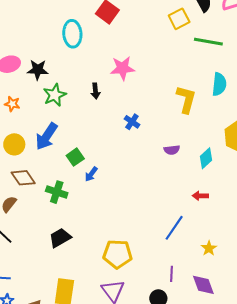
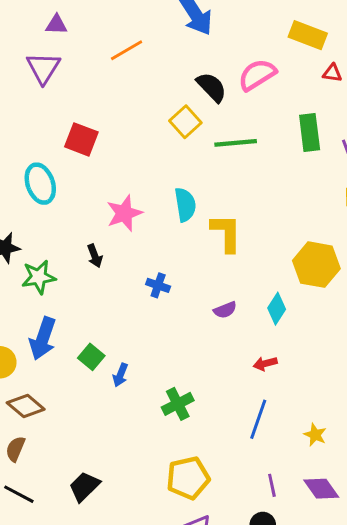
cyan semicircle: (219, 84) -> (185, 205), moved
green star: (55, 95) -> (39, 277), turned 30
green cross: (57, 192) -> (178, 404), moved, turned -30
red arrow: (200, 196) -> (265, 363), moved
black trapezoid: (60, 238) -> (84, 487), moved

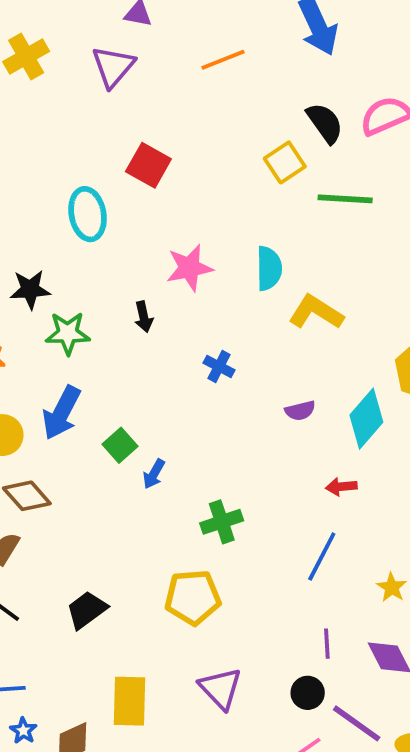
yellow L-shape: (226, 233) -> (316, 312), turned -66
cyan diamond: (277, 309) -> (366, 419), size x1.4
yellow pentagon: (188, 478) -> (193, 597), moved

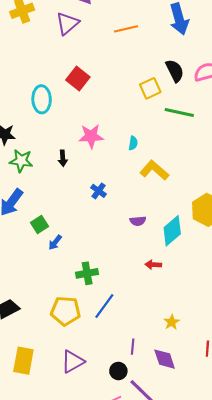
cyan semicircle: (269, 268) -> (133, 143), size x0.6
blue line: (322, 557) -> (104, 306), moved
purple triangle: (221, 688) -> (73, 361), turned 35

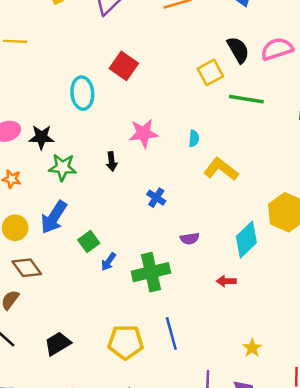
purple semicircle: (138, 221) -> (190, 239), moved
green cross: (87, 273) -> (151, 272), moved, size x1.4
blue line: (104, 306) -> (171, 334), turned -48

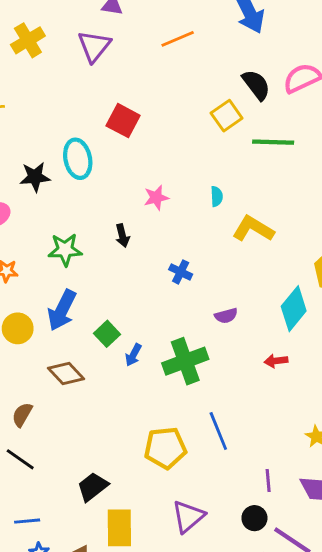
pink star: (144, 133) -> (156, 198), size x0.7
black star: (41, 137) -> (35, 177), moved
brown diamond: (27, 268) -> (66, 373), moved
black trapezoid: (58, 344) -> (93, 487), moved

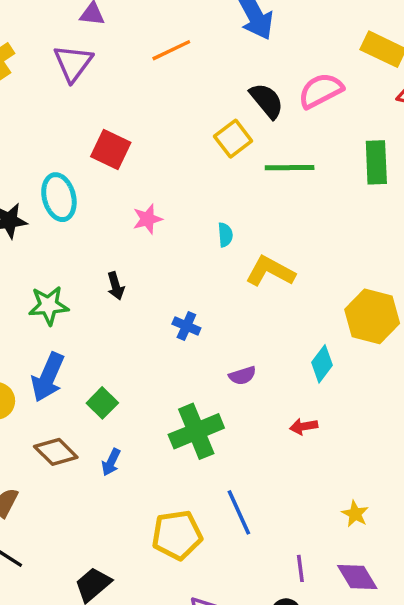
pink star: (156, 198) -> (147, 219), moved
cyan diamond: (294, 309) -> (322, 364), size x0.7
blue arrow: (133, 355) -> (111, 462), moved

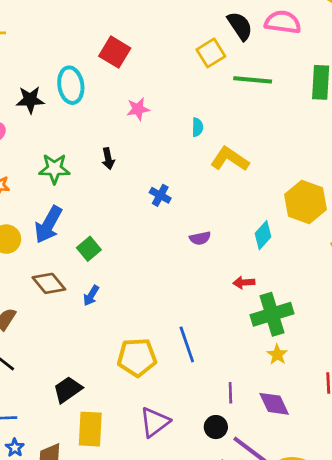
pink semicircle: (321, 91) -> (283, 22), turned 30
green cross: (196, 431) -> (272, 314), moved

